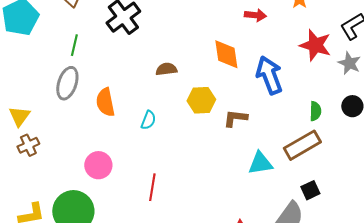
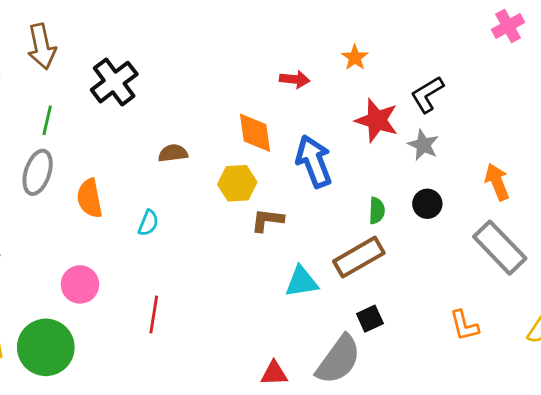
yellow hexagon: (201, 100) -> (237, 183), moved

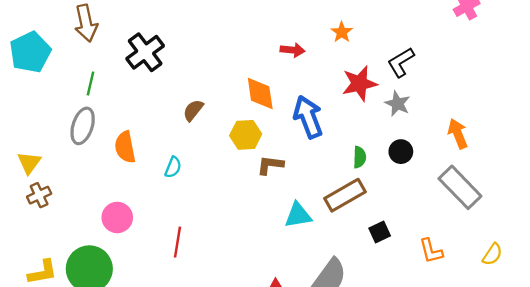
red star: (377, 120) -> (360, 83), turned -30
brown semicircle: (173, 153) -> (193, 110), turned -45
black square: (370, 319) -> (380, 232), moved

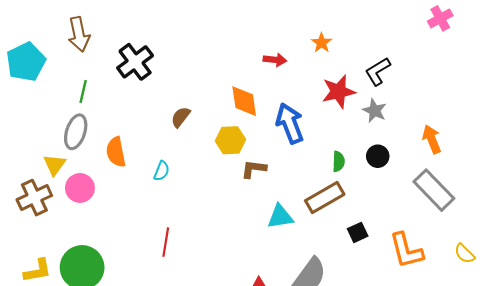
yellow triangle: (29, 163) -> (54, 165), moved
brown cross: (39, 195) -> (34, 198), size x1.5
pink circle: (117, 217) -> (80, 188), moved
orange L-shape: (431, 251) -> (406, 250), size x1.5
yellow semicircle: (492, 254) -> (465, 254), turned 100

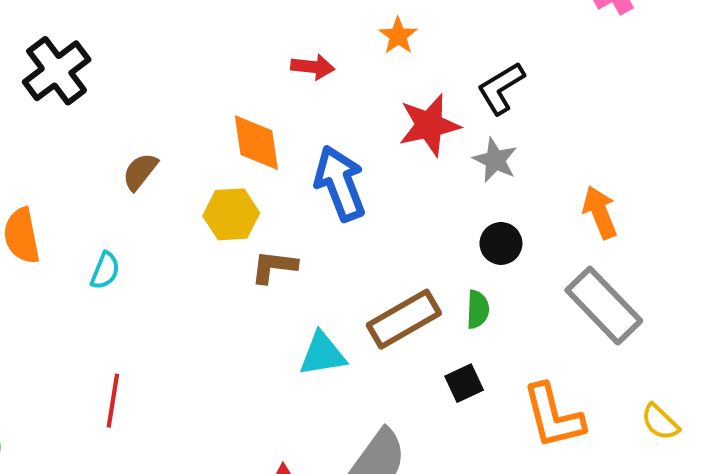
green semicircle: (338, 161) -> (478, 309), moved

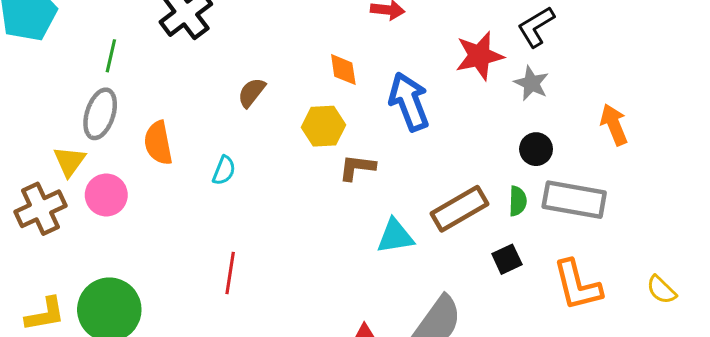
orange diamond: (256, 143) -> (343, 70), size x0.7
gray rectangle: (604, 306) -> (574, 200), moved, turned -36

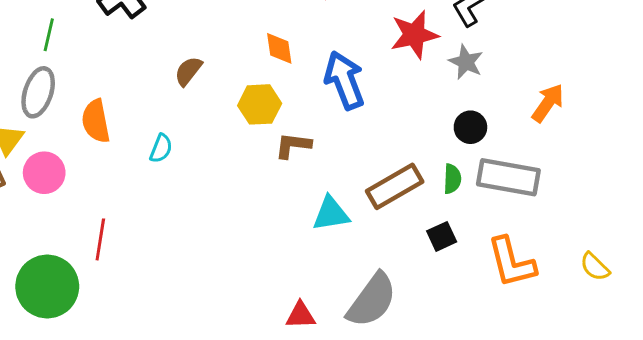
orange arrow: (614, 125) -> (548, 103), turned 57
red line: (230, 273) -> (100, 239), moved

